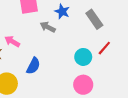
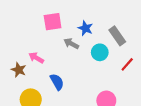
cyan circle: (83, 57) -> (100, 52), moved
blue semicircle: (33, 66) -> (57, 82), turned -56

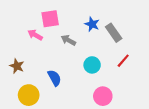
blue star: (85, 28) -> (92, 24), moved
cyan circle: (100, 52) -> (92, 65), moved
pink arrow: (36, 58) -> (35, 35), moved

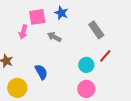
blue star: (92, 24) -> (61, 13), moved
pink arrow: (35, 35) -> (23, 32), turned -104
cyan circle: (92, 65) -> (86, 65), moved

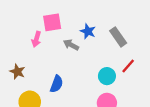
blue star: (61, 13) -> (88, 31), moved
blue semicircle: (41, 72) -> (57, 84), turned 49

